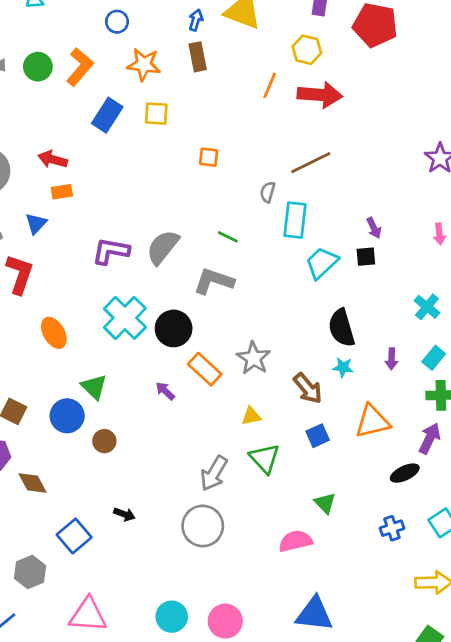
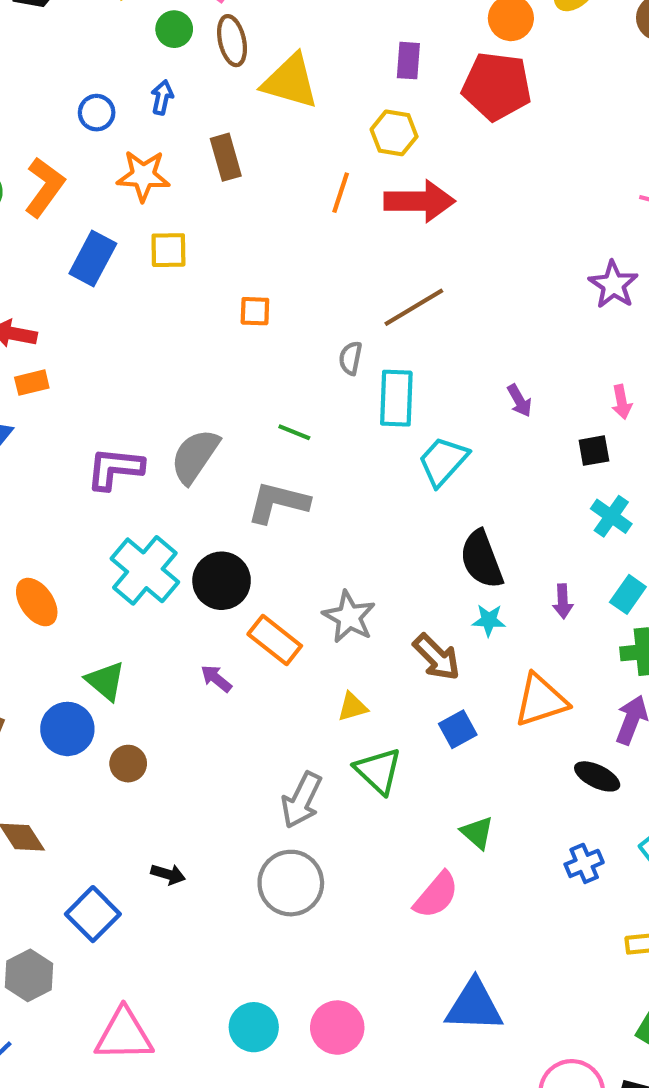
blue arrow: (196, 20) -> (162, 97), moved
black square: (366, 257) -> (594, 451), moved
black ellipse: (405, 473) -> (597, 776), turned 56
pink semicircle: (295, 541) -> (436, 895), turned 148

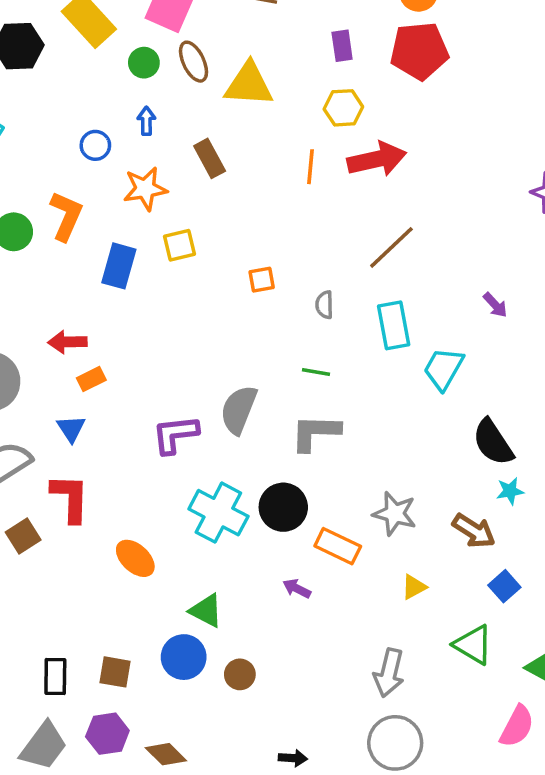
gray semicircle: (351, 358) -> (324, 305), moved
green triangle: (378, 771) -> (473, 645), moved

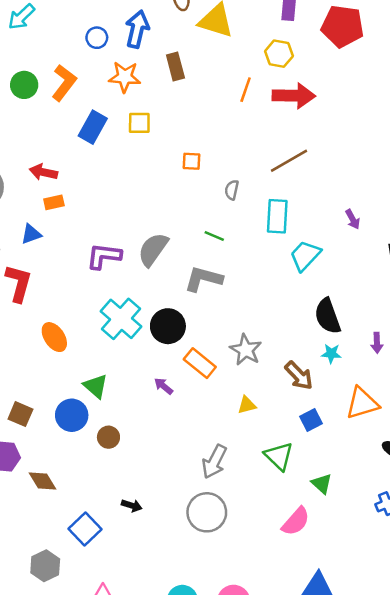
blue arrow: (146, 121) -> (137, 29), size x1.8
blue triangle: (71, 429) -> (31, 234), turned 30

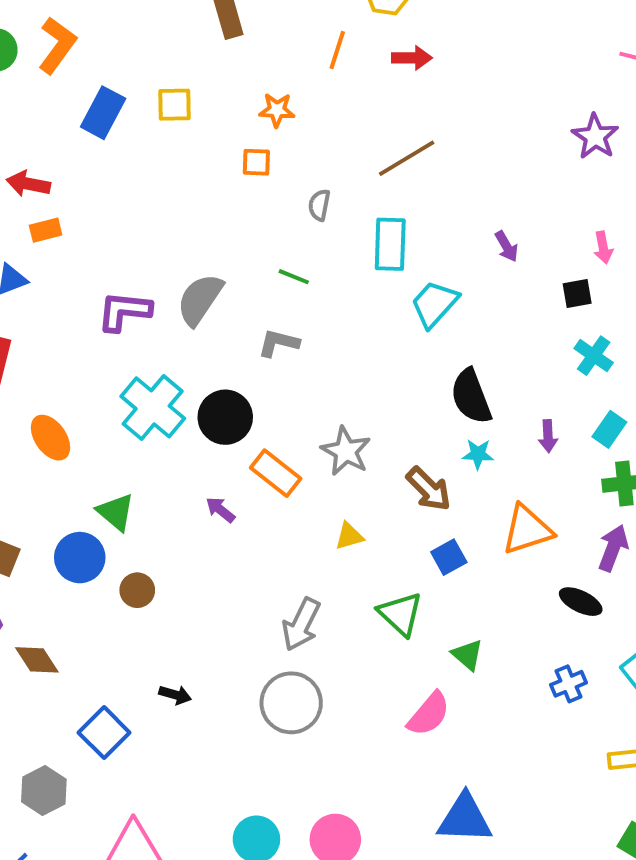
orange star: (125, 77) -> (277, 110), moved, size x0.7
red arrow: (294, 96) -> (412, 58), size x0.6
gray L-shape: (203, 279) -> (278, 343), size x0.7

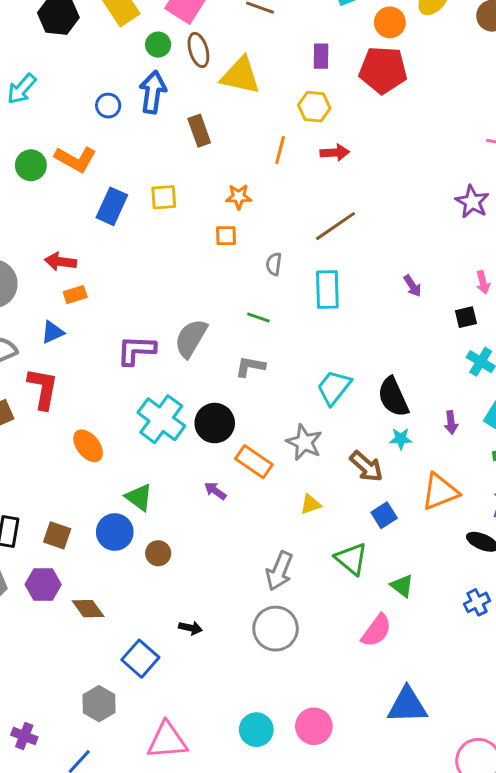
orange L-shape: (57, 45) -> (75, 159), turned 87
cyan trapezoid: (434, 304) -> (334, 387), moved

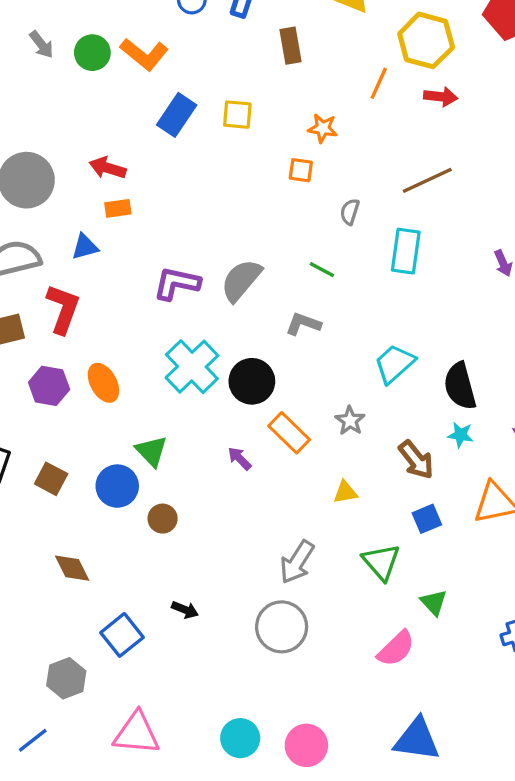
yellow hexagon: (314, 107) -> (426, 40), size x1.5
gray star: (304, 442) -> (350, 421), size x0.7
purple hexagon: (43, 585) -> (49, 386), moved

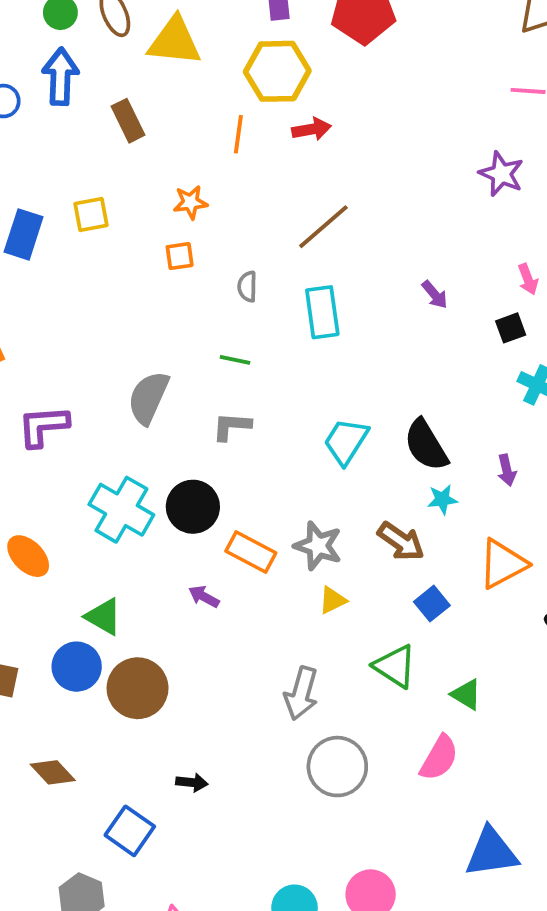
purple L-shape: (177, 283) -> (43, 426), moved
gray star: (350, 421) -> (318, 546), moved, size x1.4
brown circle: (163, 519) -> (138, 688), size x1.8
gray circle: (282, 627) -> (337, 767), moved

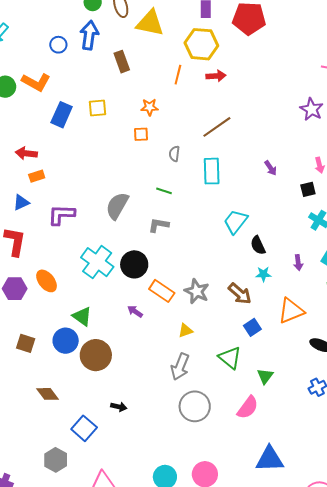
cyan trapezoid: (346, 441) -> (235, 222), moved
black semicircle: (426, 445) -> (258, 245), size x0.7
yellow triangle: (332, 600) -> (185, 331), moved
green triangle: (466, 694) -> (265, 376), turned 30

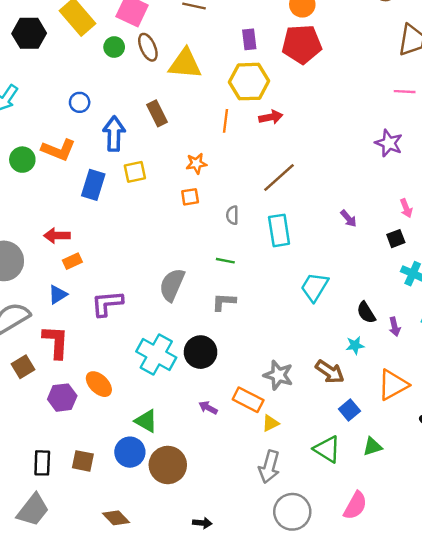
blue arrow: (89, 35) -> (114, 134), moved
black semicircle: (258, 245) -> (366, 312), moved
orange rectangle: (162, 291) -> (248, 400), moved
green triangle: (265, 376) -> (373, 447), moved, turned 42

